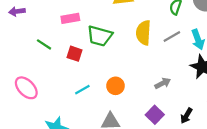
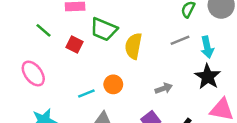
yellow semicircle: (143, 33) -> (133, 46), moved
pink ellipse: (26, 88) -> (33, 74), moved
cyan line: (82, 90) -> (86, 93), moved

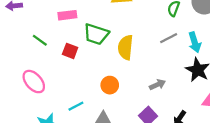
cyan line: (86, 93) -> (76, 106), moved

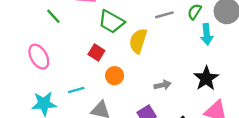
gray line: (169, 38) -> (164, 15), moved
cyan arrow: (195, 42) -> (207, 34), moved
red square: (70, 51) -> (96, 53), moved

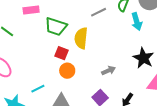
red square: (96, 53) -> (61, 53), moved

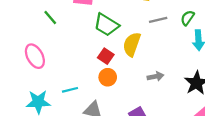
gray arrow: (108, 71) -> (155, 76), moved

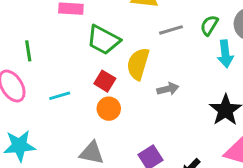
green line: (50, 17) -> (28, 51), moved, turned 35
gray arrow: (155, 76) -> (168, 89), moved
cyan line: (70, 90) -> (60, 96), moved

